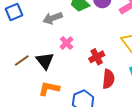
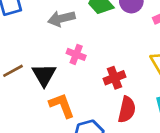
pink cross: (67, 43) -> (76, 54), turned -32
orange L-shape: (49, 89) -> (62, 105), moved, turned 50

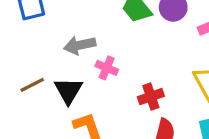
gray arrow: (61, 19) -> (80, 45), moved

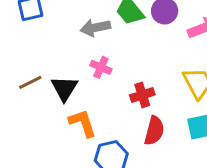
gray arrow: (80, 45) -> (95, 28), moved

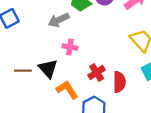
brown line: (30, 82) -> (23, 71), turned 42
red cross: (142, 95) -> (97, 72), moved

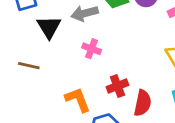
black triangle: (48, 69) -> (49, 27), moved

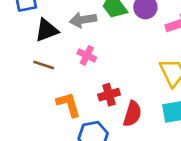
black triangle: (49, 27) -> (47, 30), turned 35
brown line: (29, 66) -> (44, 65), moved

